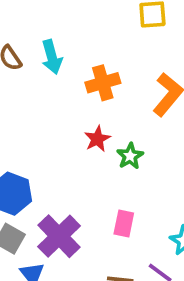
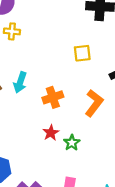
cyan arrow: (52, 57) -> (20, 82), turned 36

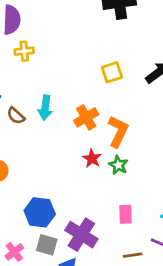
yellow square: (82, 53) -> (112, 72), moved
orange L-shape: (94, 103) -> (118, 131), moved

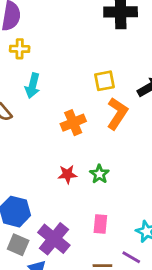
cyan arrow: (45, 108) -> (33, 86), moved
orange L-shape: (118, 131) -> (117, 113), moved
red star: (92, 158) -> (67, 174), moved, turned 30

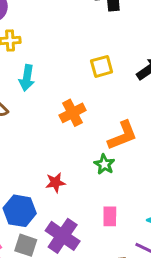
orange L-shape: (117, 113) -> (122, 136), moved, turned 40
red star: (67, 174) -> (55, 183), moved

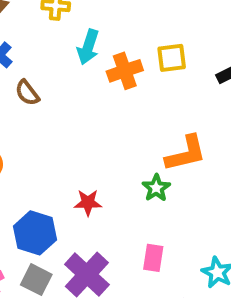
cyan arrow: (27, 78) -> (88, 47), moved
orange cross: (73, 113) -> (125, 71), moved

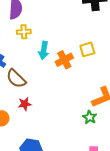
brown semicircle: (27, 93) -> (16, 79), size x1.5
red star: (88, 203) -> (25, 104), moved

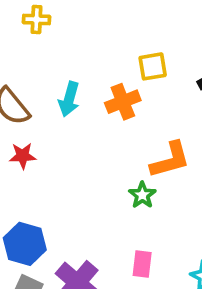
cyan arrow: (44, 50) -> (69, 99), moved
orange cross: (64, 60) -> (123, 102), moved

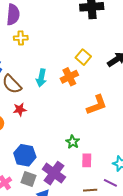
yellow square: (153, 66) -> (83, 57), turned -35
green star: (142, 195) -> (73, 142), moved

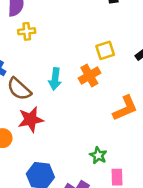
yellow square: (83, 57) -> (105, 50), turned 35
red star: (20, 109) -> (31, 119), size x1.5

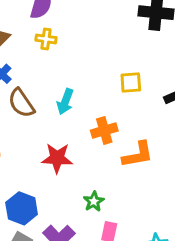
orange cross: (89, 76) -> (104, 131), moved
red star: (31, 119) -> (57, 158), moved

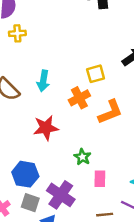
yellow square: (131, 83) -> (96, 74), moved

